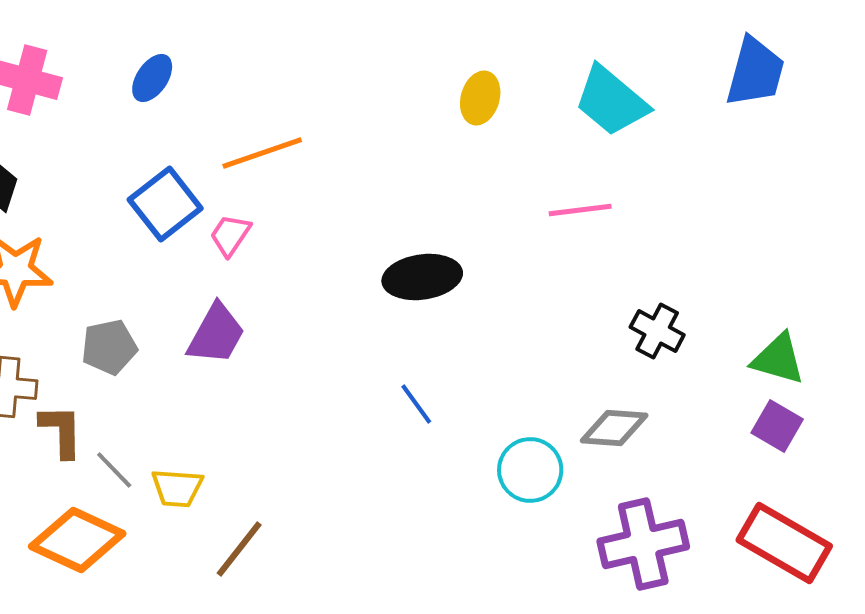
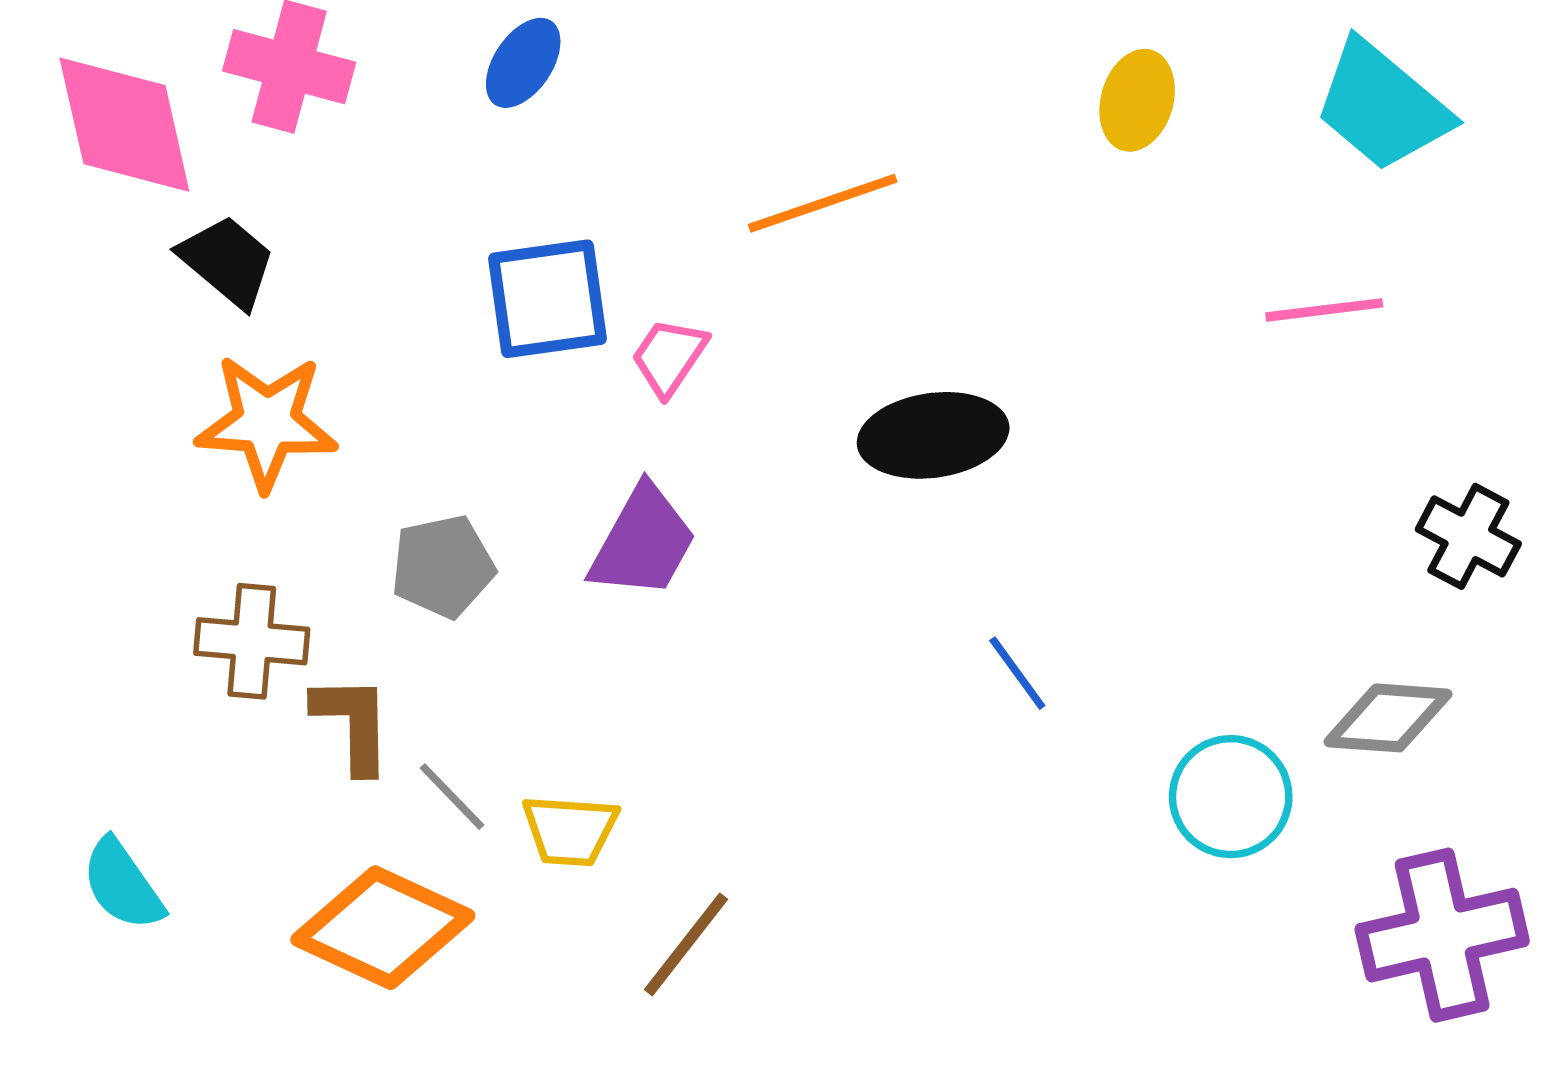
orange line: (262, 153) -> (823, 203), moved
blue square: (165, 204) -> (547, 299), turned 30
black ellipse: (422, 277) -> (933, 435), moved

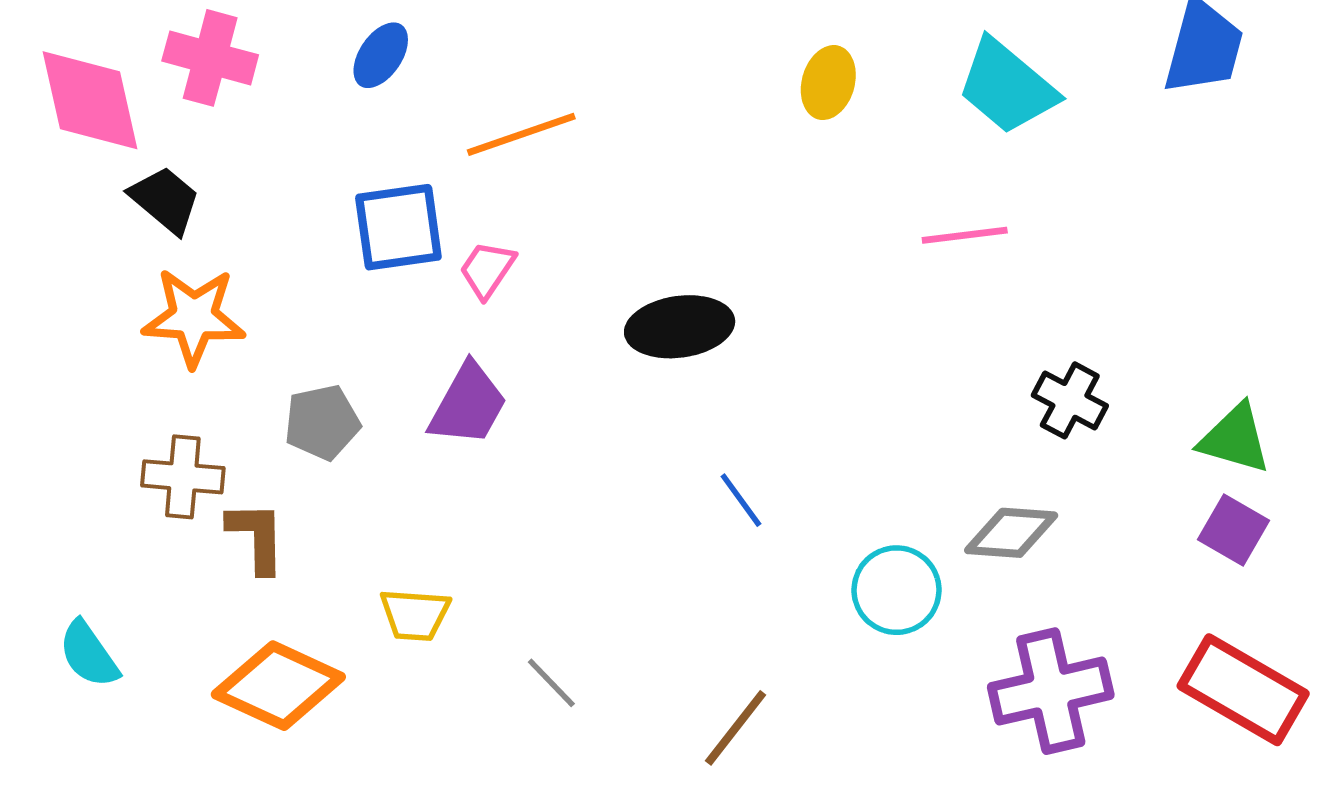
orange line: (823, 203) -> (521, 134), moved
gray line: (452, 797) -> (551, 683), moved
brown line: (686, 944) -> (736, 728), moved

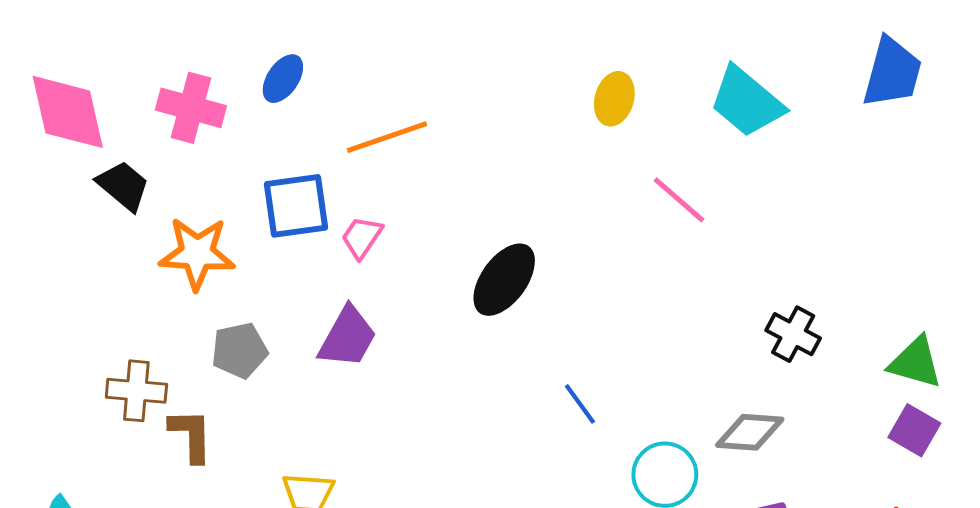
pink cross: (210, 58) -> (191, 108), moved
pink line: (965, 235) -> (679, 200), moved, turned 48
orange star: (194, 317) -> (197, 253), moved
black ellipse: (680, 327) -> (504, 280), turned -46
blue line: (741, 500) -> (580, 404), moved

